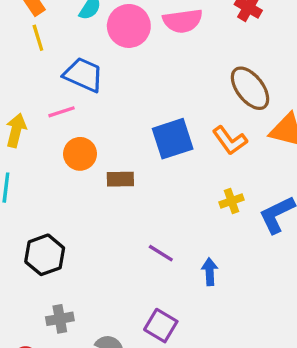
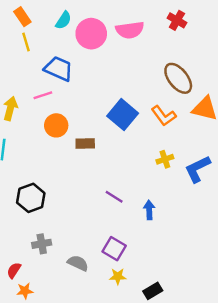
blue square: (173, 139) -> (123, 115), turned -32

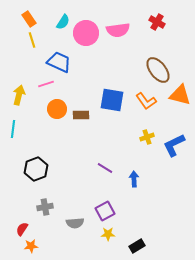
blue square: (123, 115) -> (112, 100), turned -30
brown rectangle: (85, 144) -> (81, 115), moved
purple square: (114, 249) -> (105, 211), turned 30
gray semicircle: (78, 263) -> (75, 223), turned 150

